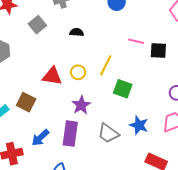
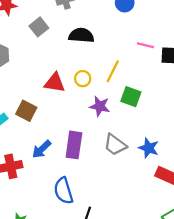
black semicircle: (77, 32) -> (81, 35), size x1.6
purple star: (81, 105) -> (100, 106), moved, turned -30
blue star: (139, 125) -> (149, 148), moved

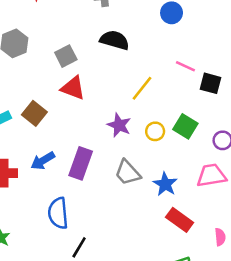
gray square: (39, 27) -> (66, 56), moved
yellow circle: (83, 79) -> (155, 131), moved
green square: (131, 97) -> (185, 126), moved

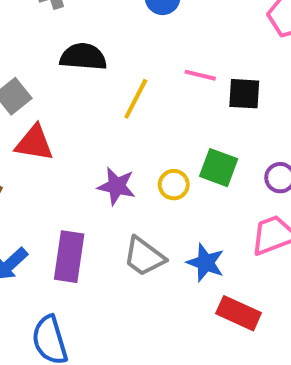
yellow line: (142, 88) -> (136, 99), moved

